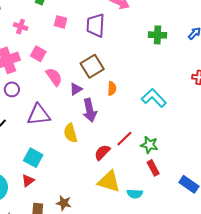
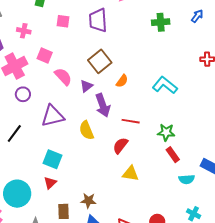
orange semicircle: (112, 88) -> (122, 81), turned 40
red line: (124, 139) -> (131, 121), moved, turned 60
yellow triangle: (109, 181) -> (131, 174), size x0.7
cyan semicircle: (135, 194) -> (187, 179), moved

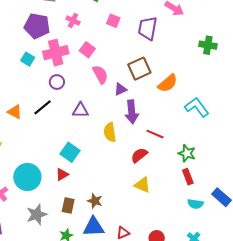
orange semicircle: (122, 81) -> (168, 83), moved, size x1.5
purple triangle: (53, 116) -> (80, 110), size x0.7
black line: (14, 133) -> (43, 107), moved

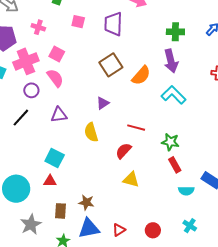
pink semicircle: (100, 75) -> (55, 78), moved
purple triangle: (121, 89) -> (103, 103), moved
purple arrow: (132, 112) -> (171, 61), moved
red triangle: (62, 174) -> (50, 181), turned 40

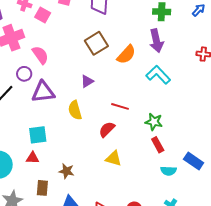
pink square: (57, 54) -> (43, 15), moved
purple circle: (31, 90) -> (24, 74), moved
purple triangle: (59, 115) -> (43, 92), size x1.4
cyan square: (55, 158) -> (38, 135), turned -36
brown star: (86, 202) -> (66, 171), moved

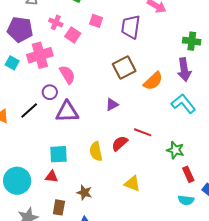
yellow semicircle: (75, 110) -> (96, 151), moved
red semicircle: (107, 129) -> (120, 143), moved
red rectangle: (158, 145) -> (188, 174), moved

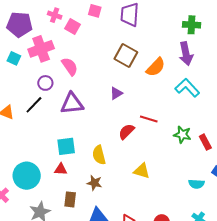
brown square: (124, 67) -> (126, 56), turned -30
purple circle: (50, 92) -> (45, 83), moved
yellow semicircle: (96, 151) -> (99, 155), moved
red rectangle: (188, 174) -> (205, 142), moved

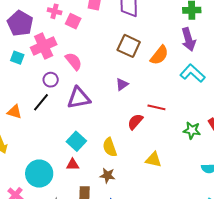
purple pentagon: (19, 24) -> (20, 23), turned 30
green star: (182, 135) -> (192, 130), moved
cyan square: (66, 146) -> (76, 141), turned -36

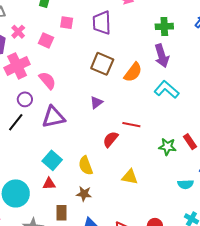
pink cross: (55, 11) -> (18, 32), moved, turned 32

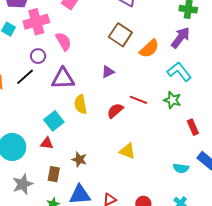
purple arrow: (162, 56) -> (180, 38), turned -135
green star: (167, 147) -> (172, 100), moved
yellow semicircle: (86, 166) -> (81, 104), moved

